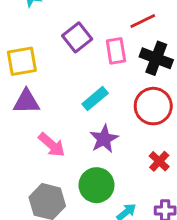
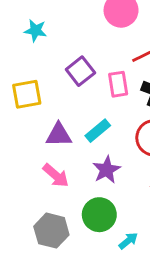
purple triangle: (26, 102) -> (59, 135), moved

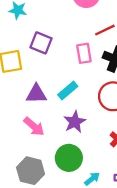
purple square: (80, 71) -> (41, 43), moved, turned -30

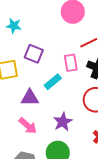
cyan rectangle: (68, 90) -> (53, 82), moved

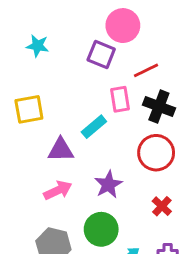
purple square: (34, 54) -> (101, 54), moved
pink arrow: (28, 126) -> (58, 190), turned -66

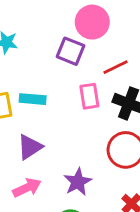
cyan rectangle: (94, 127) -> (33, 99), moved, turned 45
purple triangle: (61, 150) -> (30, 147), turned -32

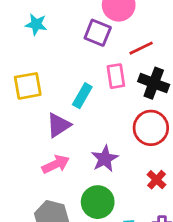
cyan rectangle: (33, 99) -> (82, 96), moved, turned -65

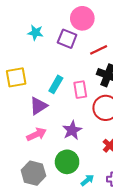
cyan star: (36, 24) -> (35, 33), moved
pink rectangle: (116, 76) -> (80, 90), moved

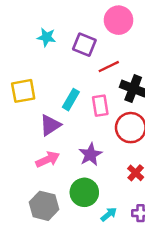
pink circle: (82, 18) -> (119, 20), moved
red line: (99, 50) -> (109, 67), moved

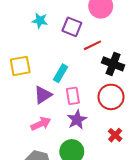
pink rectangle: (100, 106) -> (73, 96), moved

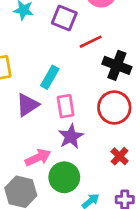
pink arrow: (41, 124) -> (38, 158), moved

